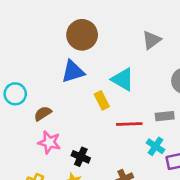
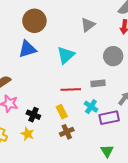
cyan triangle: (123, 79) -> (66, 55), turned 48
yellow rectangle: (102, 100) -> (62, 112), moved

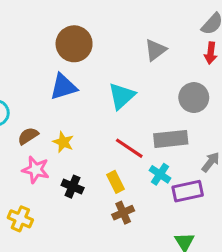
gray rectangle: (98, 83) -> (171, 139), size x1.5
red line: (71, 89) -> (129, 148), turned 36
yellow star: (27, 134) -> (63, 142), moved

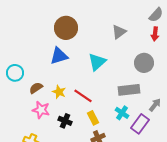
red line: (129, 148) -> (83, 96), moved
purple rectangle: (188, 191) -> (140, 124), turned -42

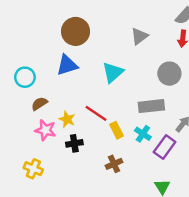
cyan circle: (15, 73) -> (25, 77), moved
yellow star: (59, 92) -> (67, 119), moved
yellow rectangle: (93, 118) -> (116, 130), moved
black cross: (65, 121) -> (74, 143), turned -32

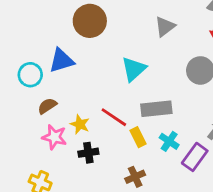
blue triangle: (67, 65) -> (61, 61), moved
gray rectangle: (151, 106) -> (156, 109), moved

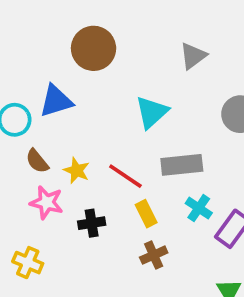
brown semicircle: (47, 106) -> (37, 161), turned -96
yellow star: (80, 124) -> (77, 171), moved
yellow rectangle: (138, 137) -> (146, 214), moved

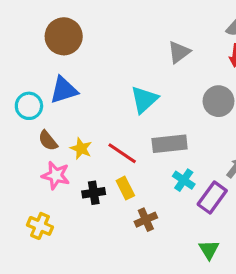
brown circle: (94, 48) -> (64, 36), moved
yellow rectangle: (146, 214) -> (125, 188), moved

